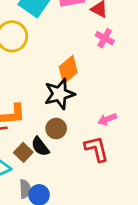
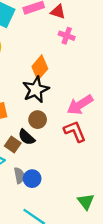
pink arrow: (107, 119) -> (80, 105), size x1.6

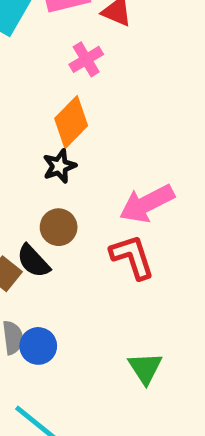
pink cross: (67, 36) -> (86, 59), moved, turned 35
black star: (36, 90) -> (59, 166), size x0.6
green triangle: (86, 202) -> (145, 368), moved

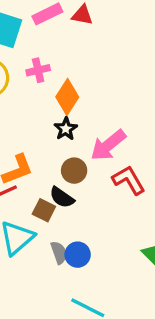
pink cross: (86, 59) -> (38, 70), moved, turned 30
pink arrow: (147, 204) -> (108, 145), moved

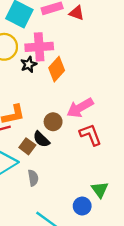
pink cross: (38, 70) -> (39, 47), size x1.6
black star: (66, 129) -> (29, 64), moved
blue circle: (78, 255) -> (82, 206), moved

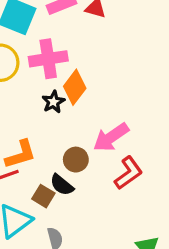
black star: (29, 64) -> (53, 102), moved
red L-shape: (90, 135) -> (128, 173), turned 80

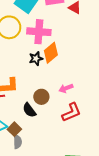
pink arrow: (111, 137) -> (66, 88), size x0.6
brown square: (43, 196) -> (14, 129), moved

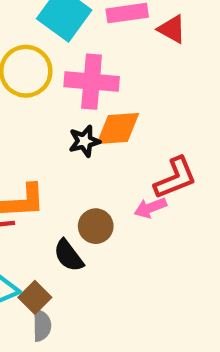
orange diamond: (51, 53) -> (118, 128), turned 35
red L-shape: (71, 112) -> (175, 178), moved

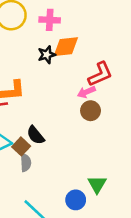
pink cross: (92, 82) -> (50, 20), size x0.7
brown circle: (96, 226) -> (91, 111), moved
black semicircle: (69, 256) -> (36, 135), moved

